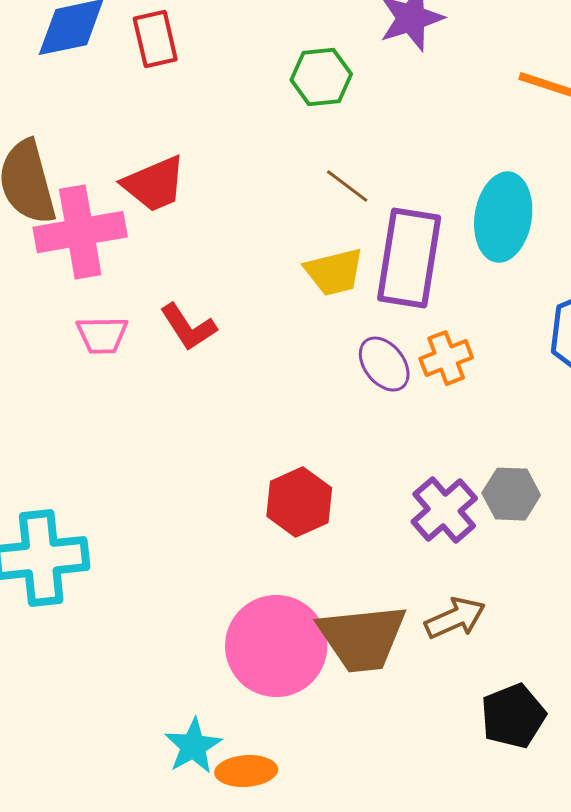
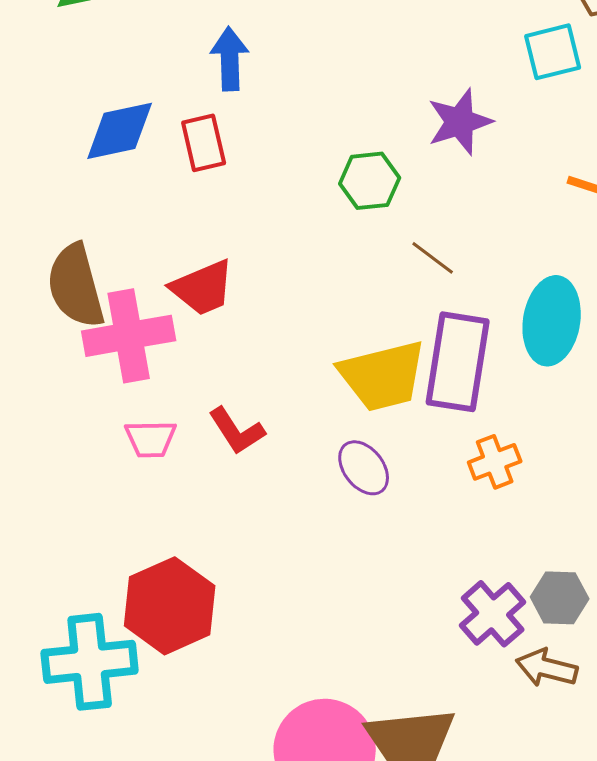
brown line: (347, 186) -> (433, 258), moved
yellow trapezoid: (334, 272) -> (383, 376), size x1.5
purple ellipse: (384, 364) -> (364, 468), moved
red hexagon: (299, 502) -> (170, 606), moved, size x1.4
brown arrow: (455, 618) -> (547, 668), moved, turned -142

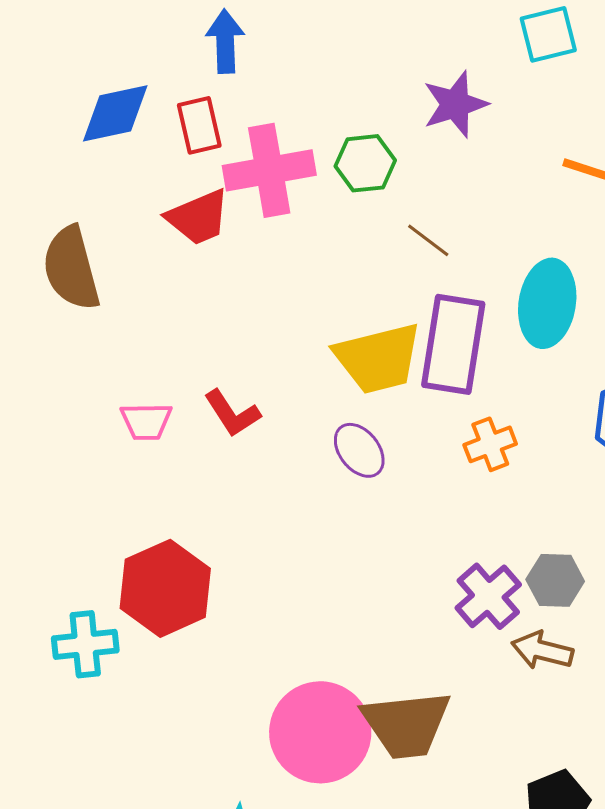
red trapezoid: (203, 288) -> (198, 217), moved
pink cross: (129, 336) -> (269, 170), moved
cyan cross: (90, 662) -> (85, 644), size x0.7

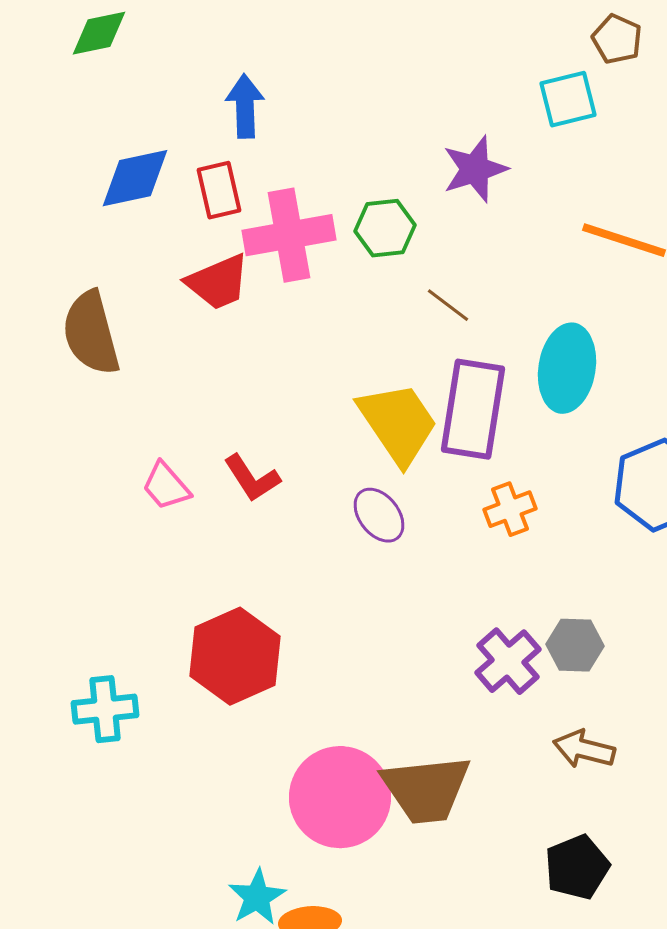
yellow trapezoid: (378, 358) -> (398, 423), turned -110
pink trapezoid: (146, 421) -> (166, 486), turned 50
red hexagon: (165, 588) -> (235, 656), moved
brown arrow: (542, 650) -> (584, 749), moved

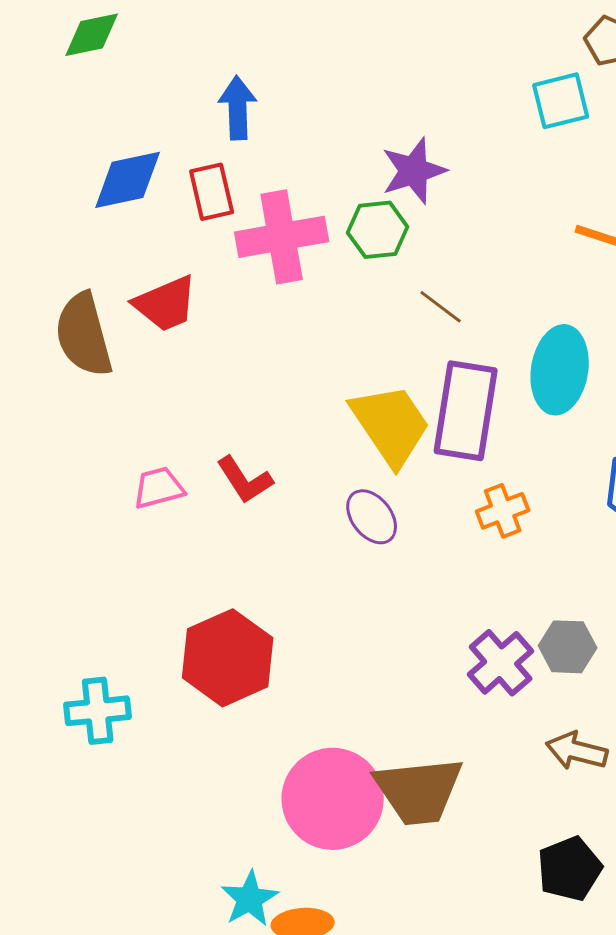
purple star: (475, 169) -> (414, 171), moved
red trapezoid: (218, 282) -> (166, 304), moved
pink trapezoid: (166, 486) -> (159, 488), turned 116

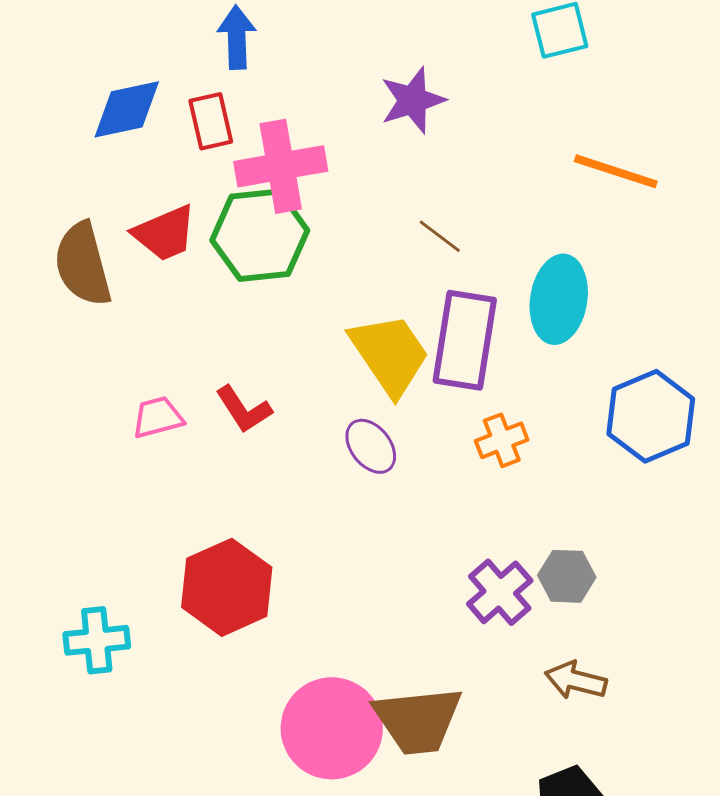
green hexagon: (378, 230) -> (260, 235), moved, size x1.6

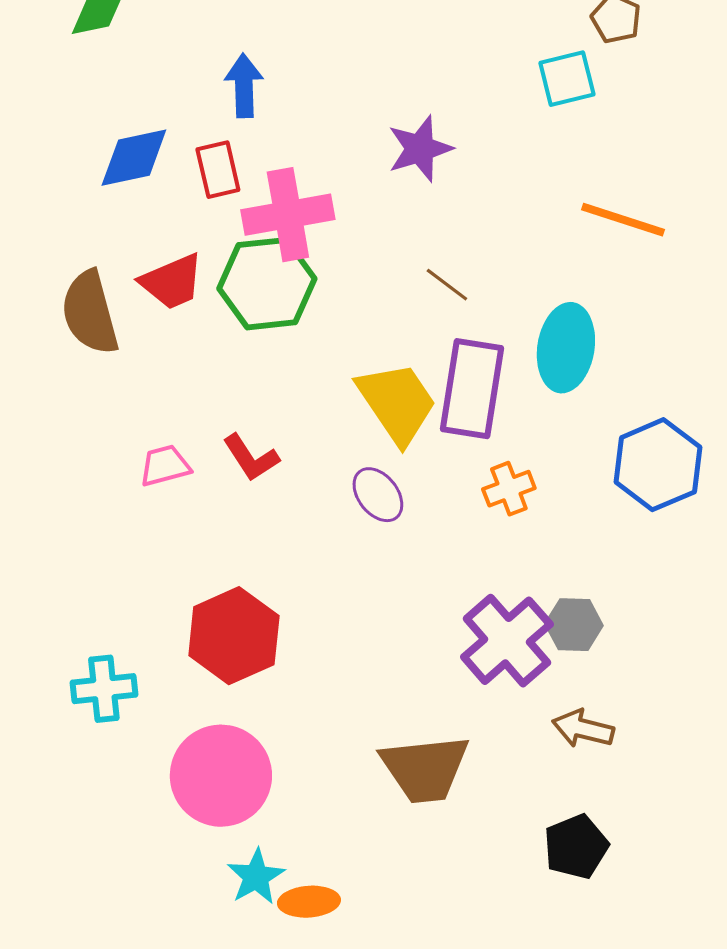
purple cross: (500, 592) -> (507, 641), size x1.4
pink circle: (332, 728) -> (221, 776), moved

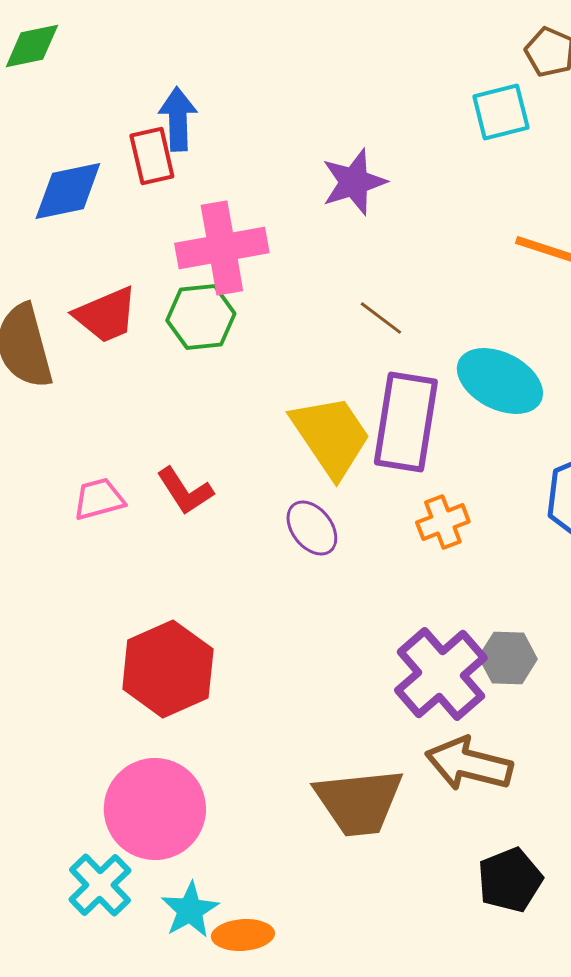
red rectangle: (218, 170) -> (152, 156), moved
green hexagon: (267, 284) -> (201, 317), size x0.7
cyan ellipse: (566, 348) -> (500, 381), turned -72
cyan cross: (104, 689) -> (100, 885), moved, turned -38
brown arrow: (583, 729) -> (469, 764), moved, size x1.4

